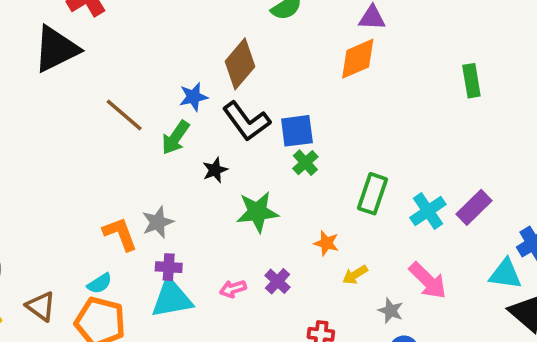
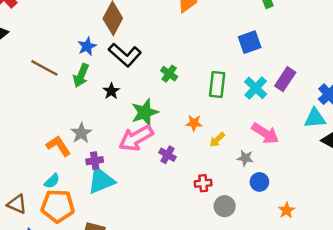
blue square: (297, 131) -> (250, 42), moved
pink arrow: (233, 289) -> (136, 138), moved, size x2.0

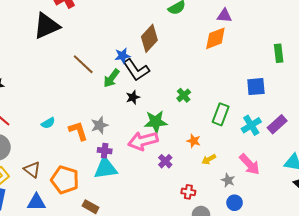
black L-shape: (125, 55) -> (136, 70), moved
cyan semicircle: (52, 181) -> (48, 123), moved

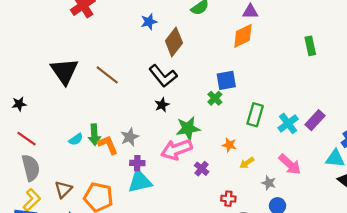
black triangle: (47, 26) -> (64, 71), moved, turned -36
blue star: (122, 56) -> (149, 22), moved
green arrow: (111, 78) -> (94, 135), moved, turned -36
blue square: (256, 87) -> (226, 80), moved
brown triangle: (32, 170) -> (63, 189), turned 42

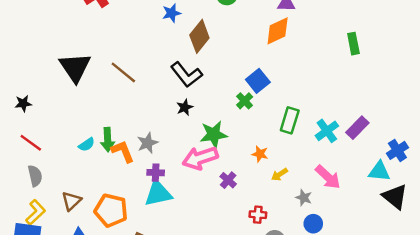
blue square: (226, 80) -> (258, 81), turned -30
gray semicircle: (31, 168) -> (35, 176), size x0.7

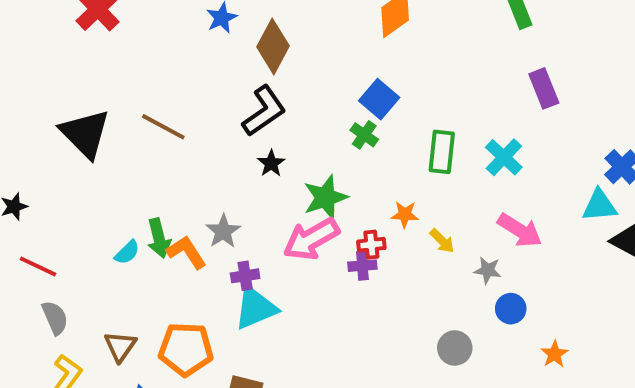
black L-shape: (186, 75) -> (264, 111), turned -76
purple rectangle: (357, 128) -> (544, 88), moved, turned -55
yellow arrow: (279, 174) -> (442, 241), turned -91
purple cross: (228, 180) -> (362, 266), turned -35
red cross: (258, 215) -> (371, 245), moved

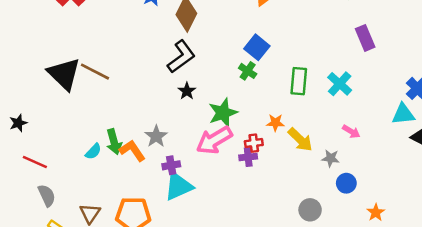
brown line: (163, 127) -> (95, 72), moved
pink arrow: (520, 230) -> (351, 132), size x0.6
yellow arrow: (442, 241) -> (300, 140), size x1.5

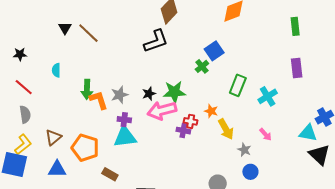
black triangle: (64, 74) -> (65, 28), size x0.5
black star: (187, 91) -> (149, 94), moved
cyan semicircle: (93, 151) -> (56, 70), moved, turned 120

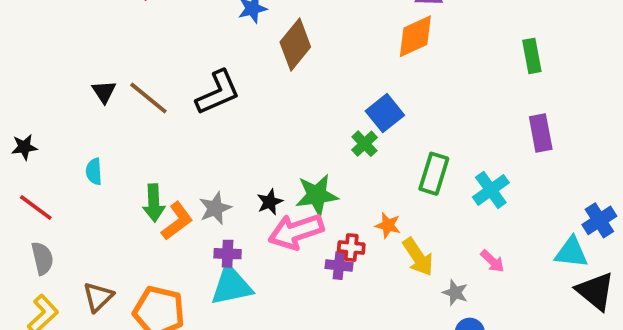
black L-shape: (156, 41) -> (218, 93), moved
orange L-shape: (99, 100) -> (177, 221), turned 75

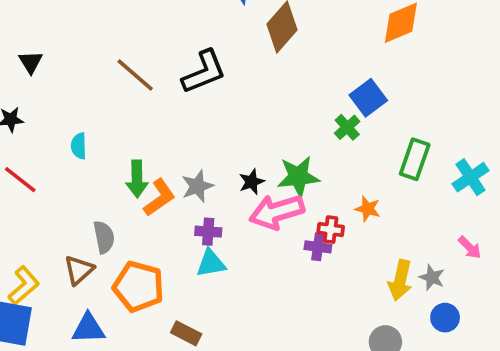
black triangle: (104, 92) -> (31, 62), moved
yellow arrow: (418, 257) -> (400, 280), moved, turned 45
gray semicircle: (42, 258) -> (104, 237), moved
cyan triangle: (231, 286) -> (211, 263), size x0.7

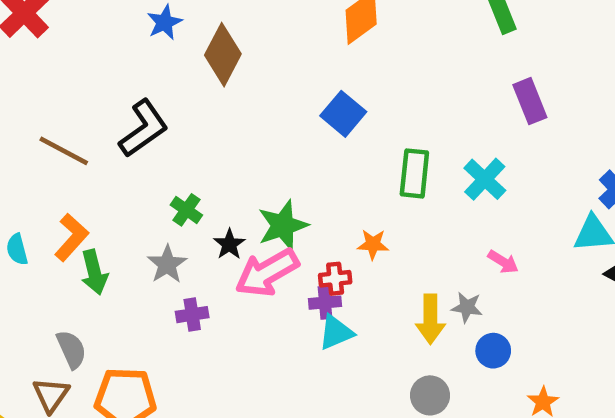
green cross: (347, 127) -> (186, 210), moved
orange L-shape: (159, 198) -> (71, 237), moved
cyan triangle: (211, 263) -> (336, 332), moved

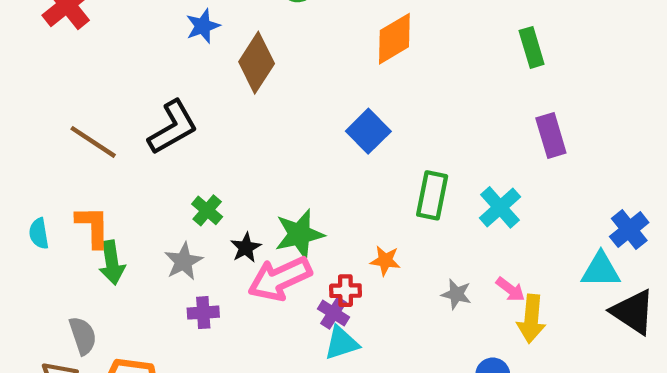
orange L-shape: (71, 237) -> (93, 227), turned -48
purple cross: (325, 303) -> (334, 313), turned 32
gray star: (467, 307) -> (456, 294), moved
yellow arrow: (430, 319) -> (531, 319), moved

